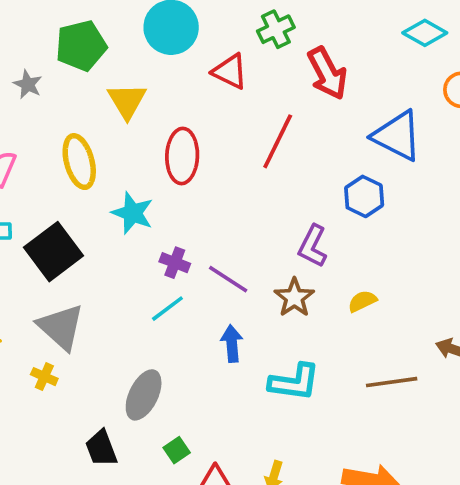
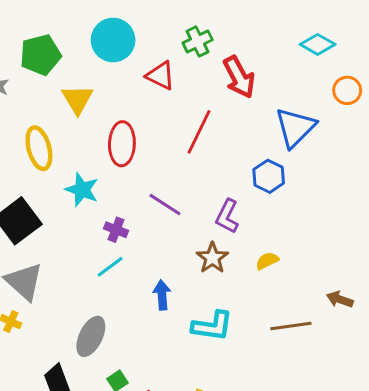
blue triangle: (397, 136) -> (295, 127), turned 48
purple line: (228, 279) -> (165, 204), moved

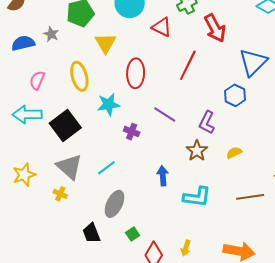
cyan star: (82, 190) -> (108, 104), turned -30
cyan line: (110, 267) -> (106, 168), moved

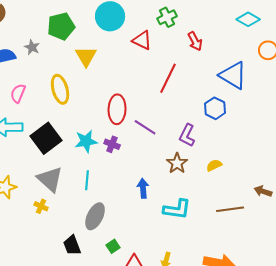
red arrow: (215, 28) -> (195, 41), size x0.7
blue triangle: (253, 62) -> (233, 75), turned -44
red ellipse: (136, 73) -> (117, 109), moved
cyan star: (108, 104) -> (86, 141), moved
cyan line: (106, 168) -> (87, 180), turned -48

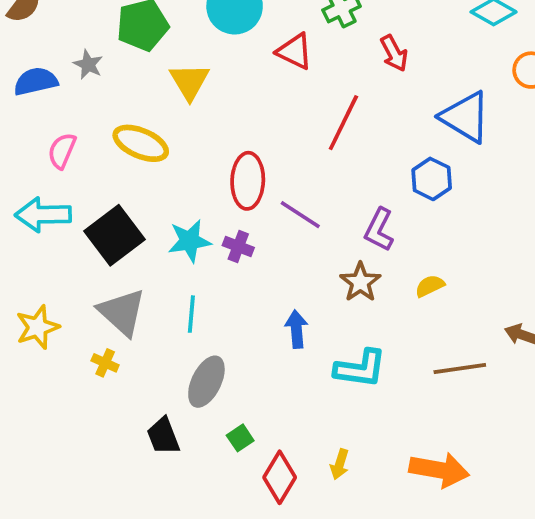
yellow ellipse: (60, 89) -> (141, 143), turned -52

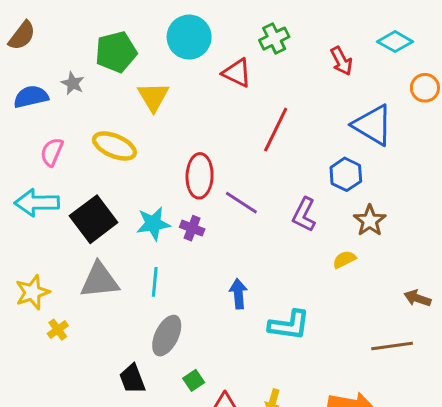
red arrow: (394, 53) -> (341, 61), moved
brown star: (360, 282) -> (370, 221), moved
gray triangle: (122, 312) -> (100, 280), turned -48
yellow cross: (105, 363) -> (58, 330), moved, turned 30
brown line: (460, 368) -> (392, 346), moved

